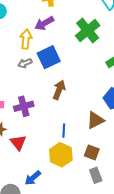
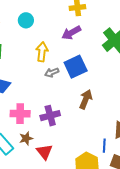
yellow arrow: (26, 39) -> (42, 52), moved
blue line: (64, 131) -> (104, 146), moved

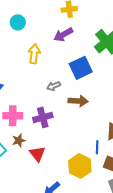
blue square: (76, 67) -> (81, 68), moved
gray arrow: (52, 72) -> (53, 86), moved
brown arrow: (86, 99) -> (78, 101), turned 72

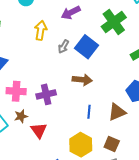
blue square: (81, 68) -> (87, 47), turned -30
gray arrow: (53, 86) -> (64, 47), moved, turned -40
blue line: (97, 147) -> (89, 112), moved

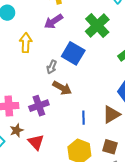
gray arrow: (64, 47) -> (52, 67), moved
brown arrow: (82, 80) -> (62, 88), moved, turned 30

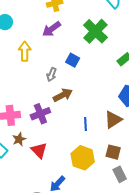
blue square: (73, 53) -> (73, 60), size x0.6
brown arrow: (62, 88) -> (63, 95), turned -54

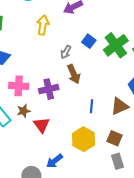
green cross: (95, 31) -> (116, 45), moved
brown arrow: (63, 95) -> (74, 74), turned 84

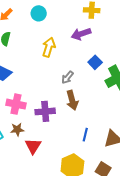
blue square: (89, 41) -> (95, 62), moved

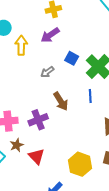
yellow arrow: (49, 47) -> (21, 45), moved
gray arrow: (67, 77) -> (47, 72), moved, turned 32
blue line: (85, 135) -> (90, 96), moved

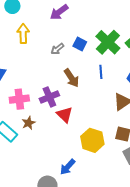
yellow arrow: (21, 45) -> (23, 34), moved
blue square: (72, 58) -> (80, 44), moved
red triangle: (36, 156) -> (65, 115), moved

